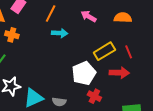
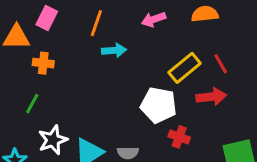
pink arrow: (89, 16) -> (154, 19), turned -42
white pentagon: (84, 73) -> (159, 105), turned -30

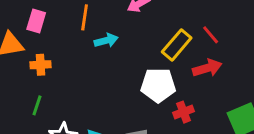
red cross: (179, 137) -> (183, 112), turned -30

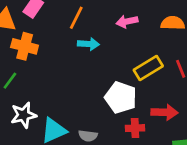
orange cross: (41, 65) -> (25, 46), size x1.4
red arrow: (207, 68) -> (164, 112), moved

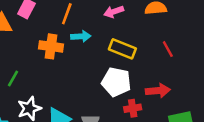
orange cross: (25, 46) -> (51, 46), moved
yellow rectangle: (148, 68) -> (122, 49), moved, turned 60

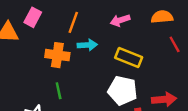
red line: (168, 49) -> (175, 44), moved
green line: (13, 78) -> (59, 91), moved, turned -42

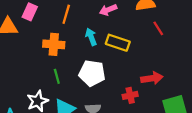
cyan arrow: (87, 45) -> (91, 37), moved, turned -105
white pentagon: (123, 91) -> (92, 73), moved

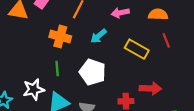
cyan arrow: (91, 37) -> (98, 36), turned -119
yellow rectangle: (118, 43) -> (137, 49), moved

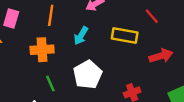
white pentagon: (93, 72) -> (88, 75), turned -30
red arrow: (150, 88) -> (161, 56), moved

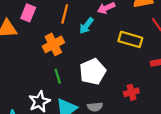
cyan arrow: (81, 36) -> (86, 26), moved
orange cross: (42, 50) -> (53, 44), turned -30

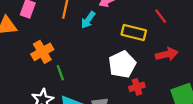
orange cross: (53, 44) -> (42, 52), moved
white pentagon: (93, 72) -> (122, 64), moved

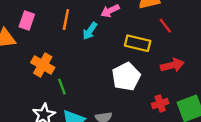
orange cross: (42, 52) -> (43, 65), turned -30
red cross: (137, 87) -> (160, 104), moved

